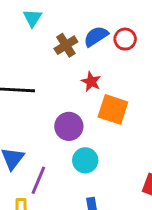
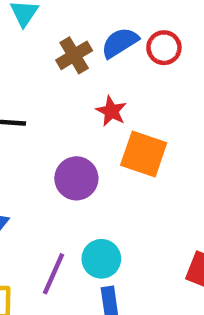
cyan circle: (85, 160) -> (101, 259), moved
purple line: (38, 180) -> (54, 274), moved

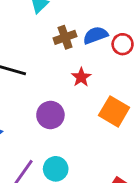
orange square: (144, 154) -> (114, 111), moved

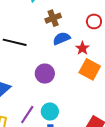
blue semicircle: (95, 35) -> (62, 38), moved
red star: (81, 77) -> (82, 48), moved

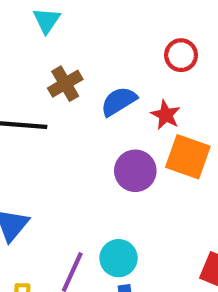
brown cross: (53, 18) -> (65, 84), moved
purple circle: (45, 74) -> (135, 171), moved

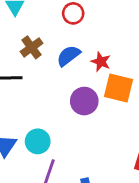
red circle: (181, 55) -> (73, 13), moved
cyan circle: (119, 258) -> (38, 141), moved

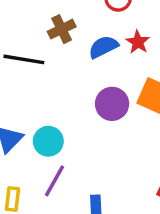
red star: (101, 62) -> (138, 42), moved

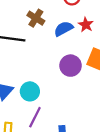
brown cross: (62, 29) -> (36, 18), turned -30

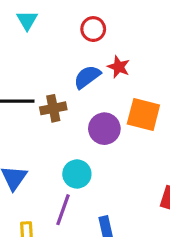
brown cross: (36, 18) -> (53, 108), moved, turned -36
cyan circle: (30, 91) -> (77, 174), moved

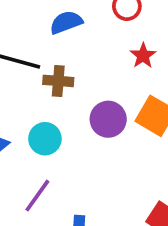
blue semicircle: (87, 77) -> (66, 22), moved
cyan circle: (77, 174) -> (45, 139), moved

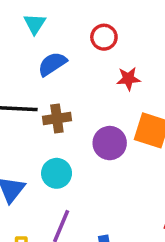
red star: (143, 56) -> (128, 79), turned -30

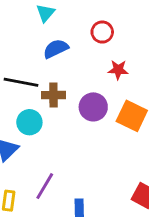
purple circle: (110, 143) -> (93, 107), moved
cyan circle: (57, 173) -> (29, 122), moved

